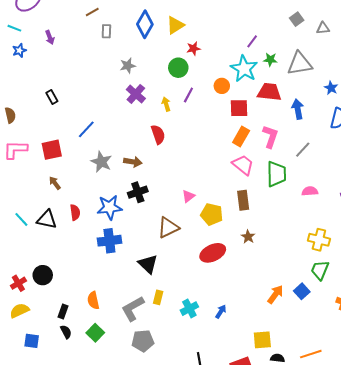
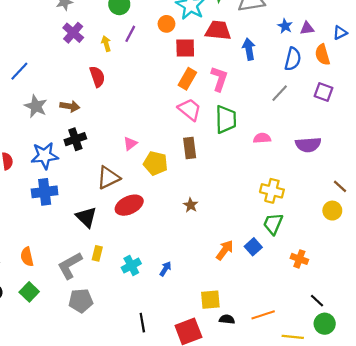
gray line: (303, 150) -> (280, 93), moved
brown star: (248, 237) -> (191, 205), moved
red ellipse: (213, 253) -> (129, 205), moved

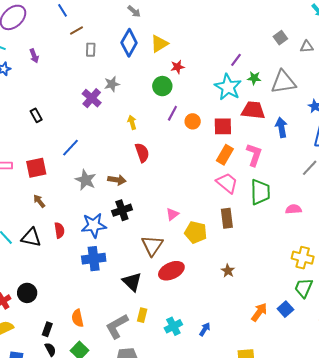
orange circle: (166, 24) -> (193, 121), moved
purple cross: (73, 33) -> (92, 98), moved
yellow arrow: (106, 44) -> (132, 122), moved
brown triangle: (108, 178) -> (152, 246), turned -30

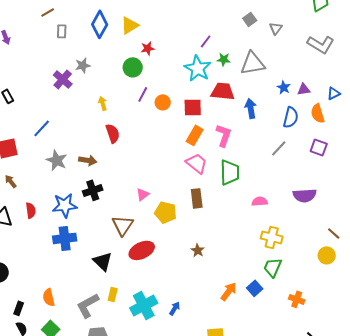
gray triangle: (307, 47) -> (276, 28), turned -48
pink semicircle: (294, 209) -> (260, 201), moved
cyan cross: (173, 326) -> (144, 305), size x1.5

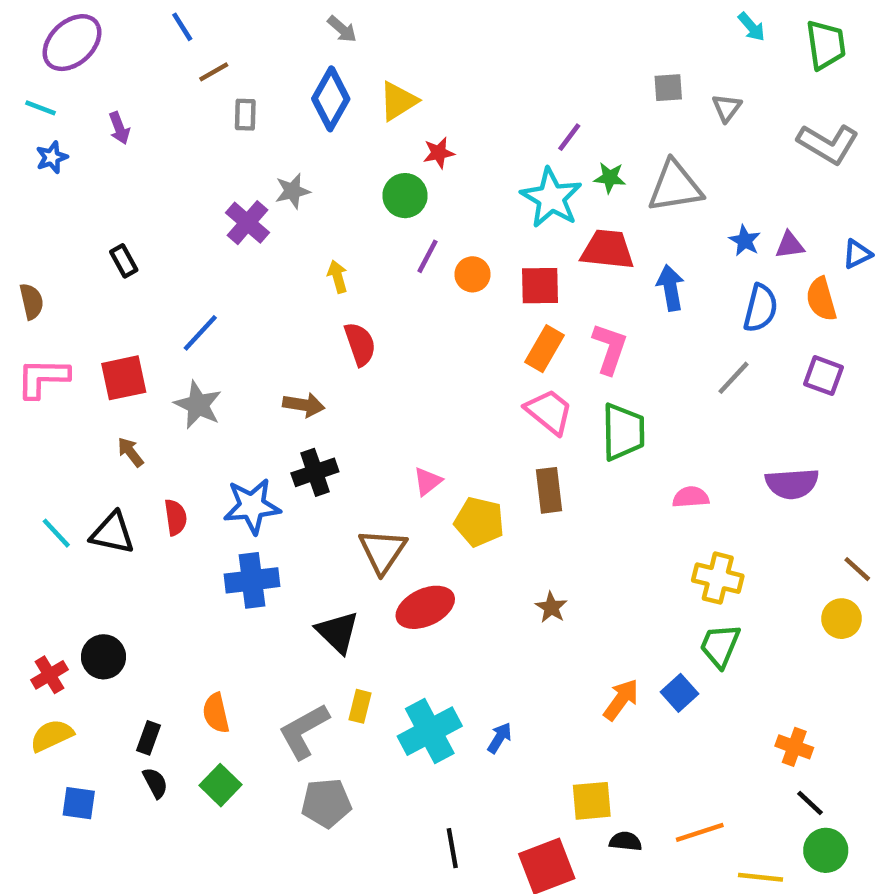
gray square: (250, 19) -> (668, 88), turned 32
gray star: (57, 160) -> (198, 405), moved
orange cross: (297, 299) -> (794, 747), moved

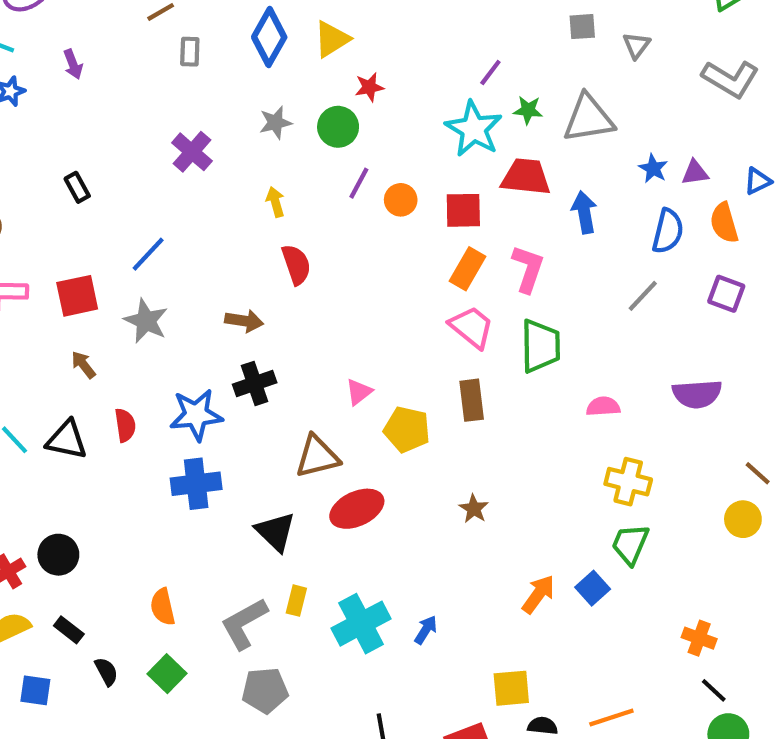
gray star: (292, 191) -> (275, 123), moved
brown triangle: (382, 551) -> (317, 457), turned 42
black rectangle: (148, 738) -> (69, 630), moved, turned -72

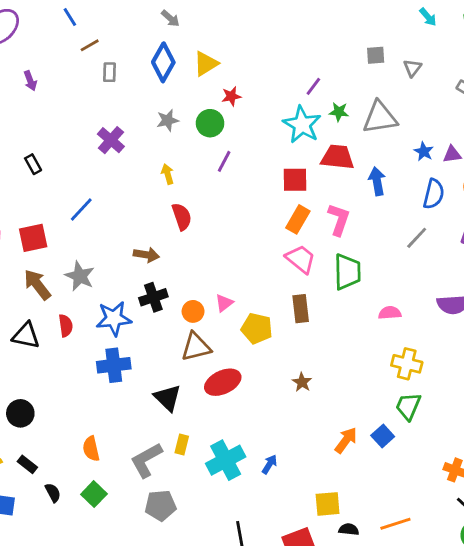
orange circle: (401, 200) -> (193, 311), moved
gray star: (146, 321) -> (80, 276), moved
brown arrow: (83, 365) -> (37, 285), size x1.6

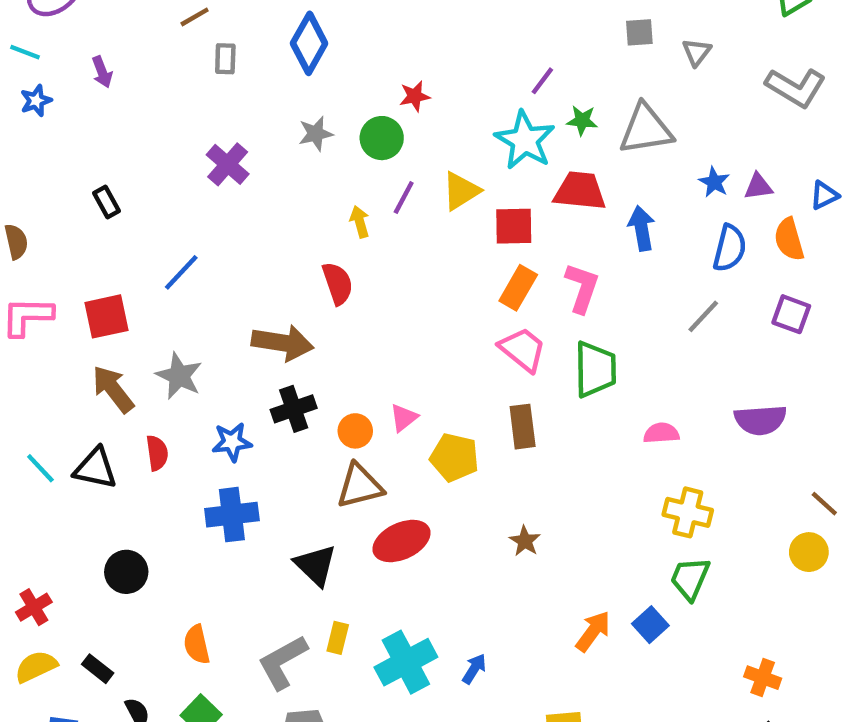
yellow triangle: (206, 64) -> (461, 191), moved
yellow arrow: (168, 174) -> (360, 222), moved
brown arrow: (146, 255) -> (283, 343), size x1.5
blue star: (114, 319) -> (232, 442), size x0.7
black circle: (20, 413) -> (126, 572), moved

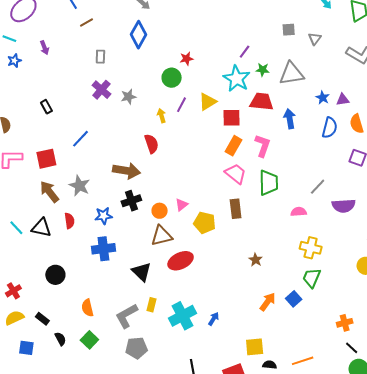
gray rectangle: (225, 59) -> (100, 57), moved
gray star: (316, 134) -> (128, 97), moved
gray line: (703, 316) -> (318, 187), moved
brown star: (525, 541) -> (256, 260), moved
orange cross: (763, 678) -> (345, 323), turned -35

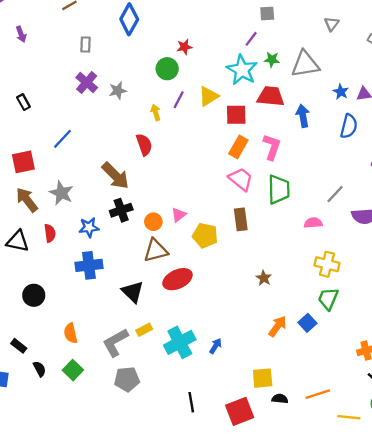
gray square: (289, 30) -> (267, 14), moved
brown arrow: (126, 171) -> (115, 176), turned 36
yellow rectangle: (151, 305) -> (144, 330), turned 48

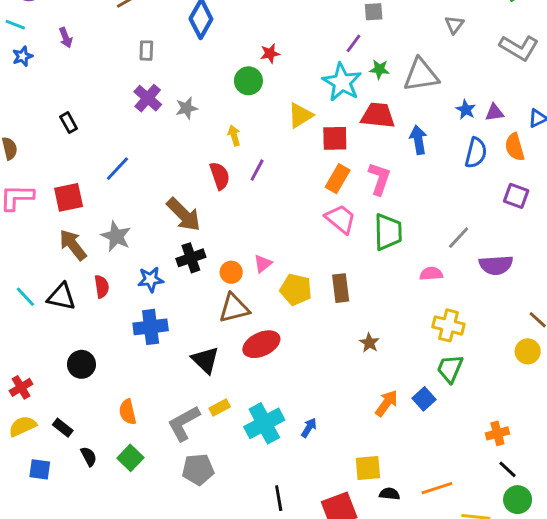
purple line: (179, 100) -> (257, 170), moved
brown rectangle: (241, 219) -> (341, 288), moved

